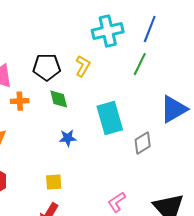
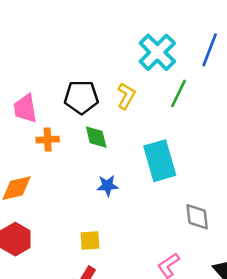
cyan cross: (108, 31) -> (157, 52), turned -32
green line: (140, 64) -> (178, 93), moved
gray diamond: (143, 143) -> (197, 217), moved, turned -65

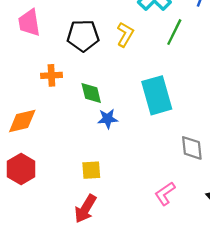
pink trapezoid: (25, 108) -> (29, 23), moved
green diamond: (96, 137) -> (91, 93), moved

